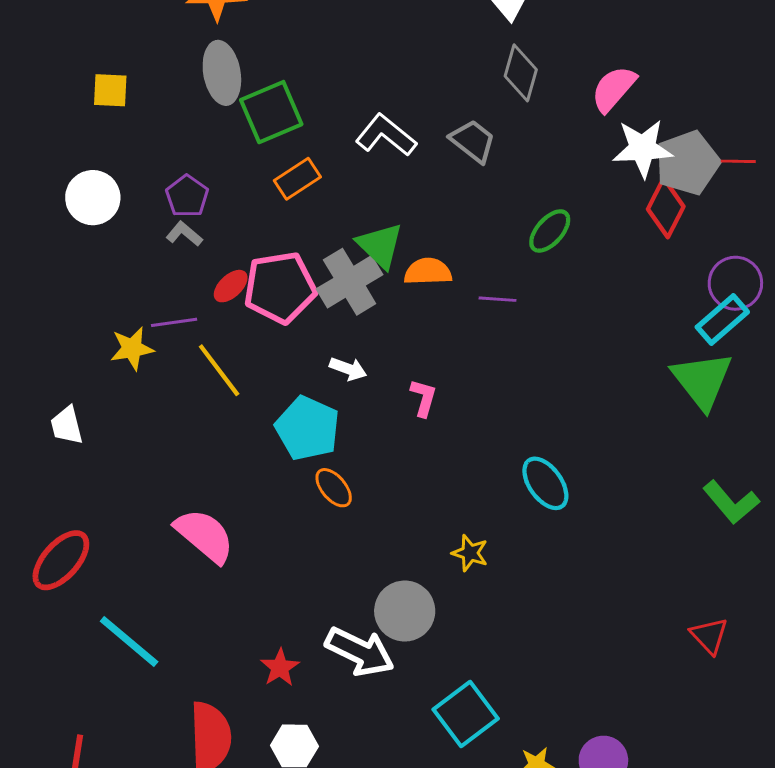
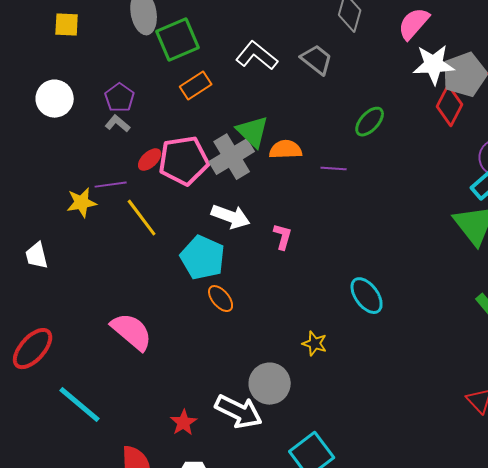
white arrow: (348, 369) -> (231, 217), size x1.5

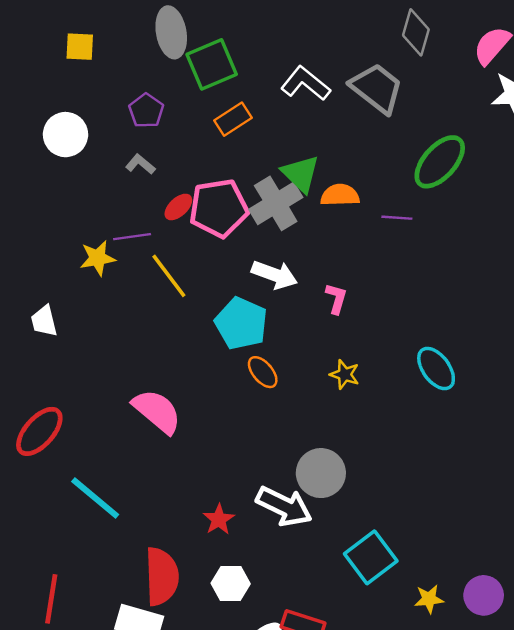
gray trapezoid: (317, 60) -> (377, 88), size x1.4
purple pentagon: (120, 98) -> (146, 111), moved
green ellipse: (370, 122) -> (440, 162), size x1.5
yellow star: (315, 344) -> (345, 374), moved

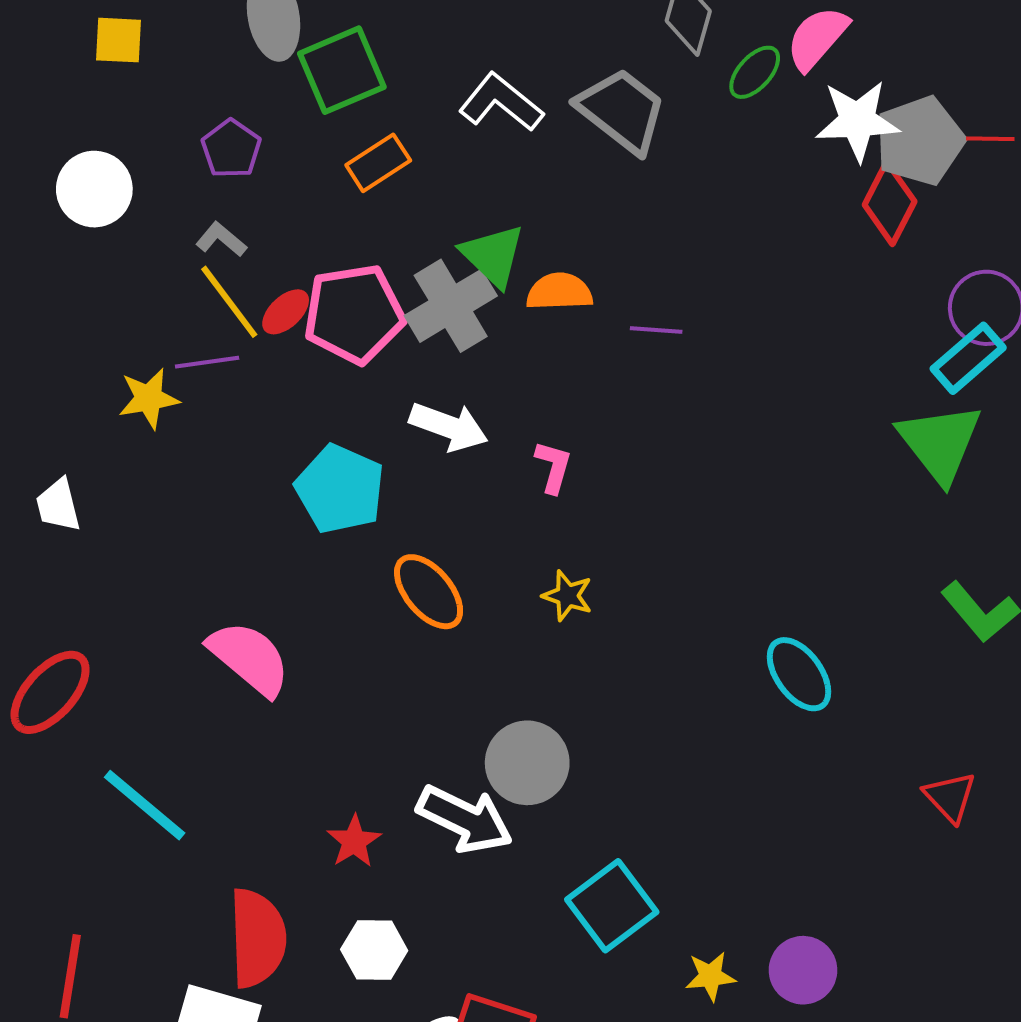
green ellipse: (440, 162) -> (755, 72), moved, size x0.6
yellow line: (169, 276) -> (229, 302), moved
cyan pentagon: (241, 323) -> (340, 489), moved
cyan ellipse: (436, 369) -> (799, 674), moved
orange ellipse: (263, 372) -> (429, 592), size x1.4

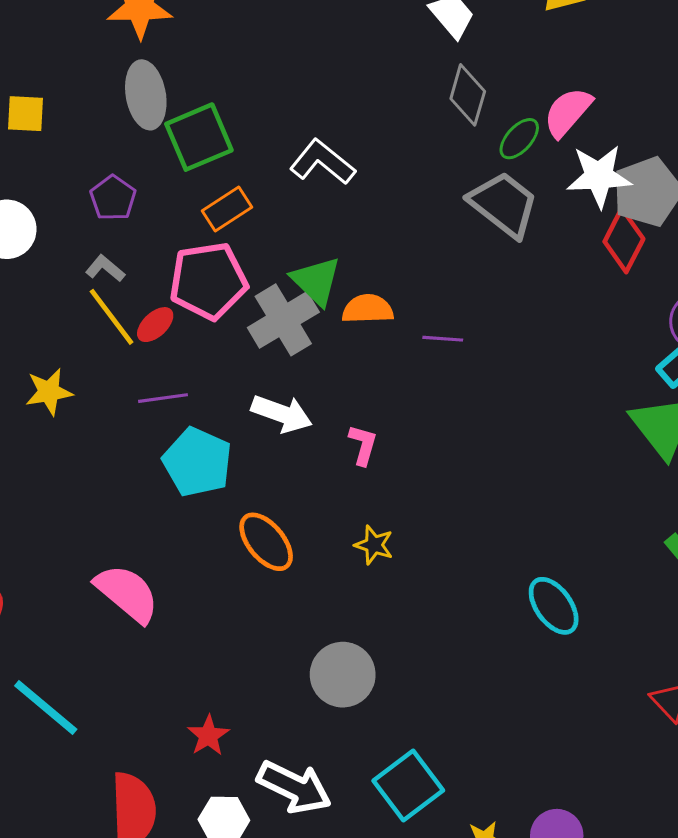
gray trapezoid: (622, 111) -> (504, 204), moved
pink pentagon: (354, 314) -> (208, 281), moved
purple line: (207, 362) -> (163, 398), moved
white arrow: (465, 819) -> (294, 787), moved

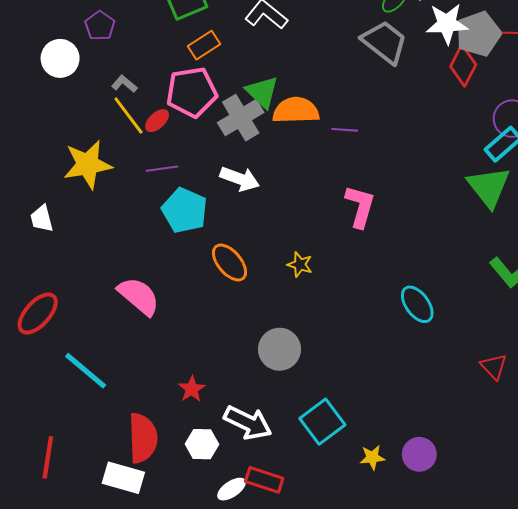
purple pentagon: (113, 198) -> (100, 26), moved
orange semicircle: (368, 309) -> (296, 110), size x1.4
yellow star: (49, 392) -> (88, 165), size x1.6
pink L-shape: (363, 445) -> (360, 206), moved, size x1.6

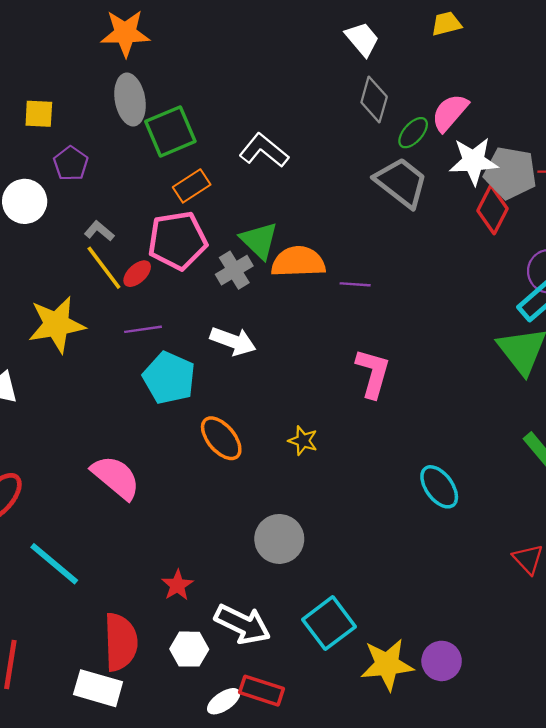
gray pentagon: (478, 34) -> (510, 173), turned 30
gray cross: (241, 118) -> (234, 270), size x0.7
yellow star: (372, 457) -> (387, 665), size x1.8

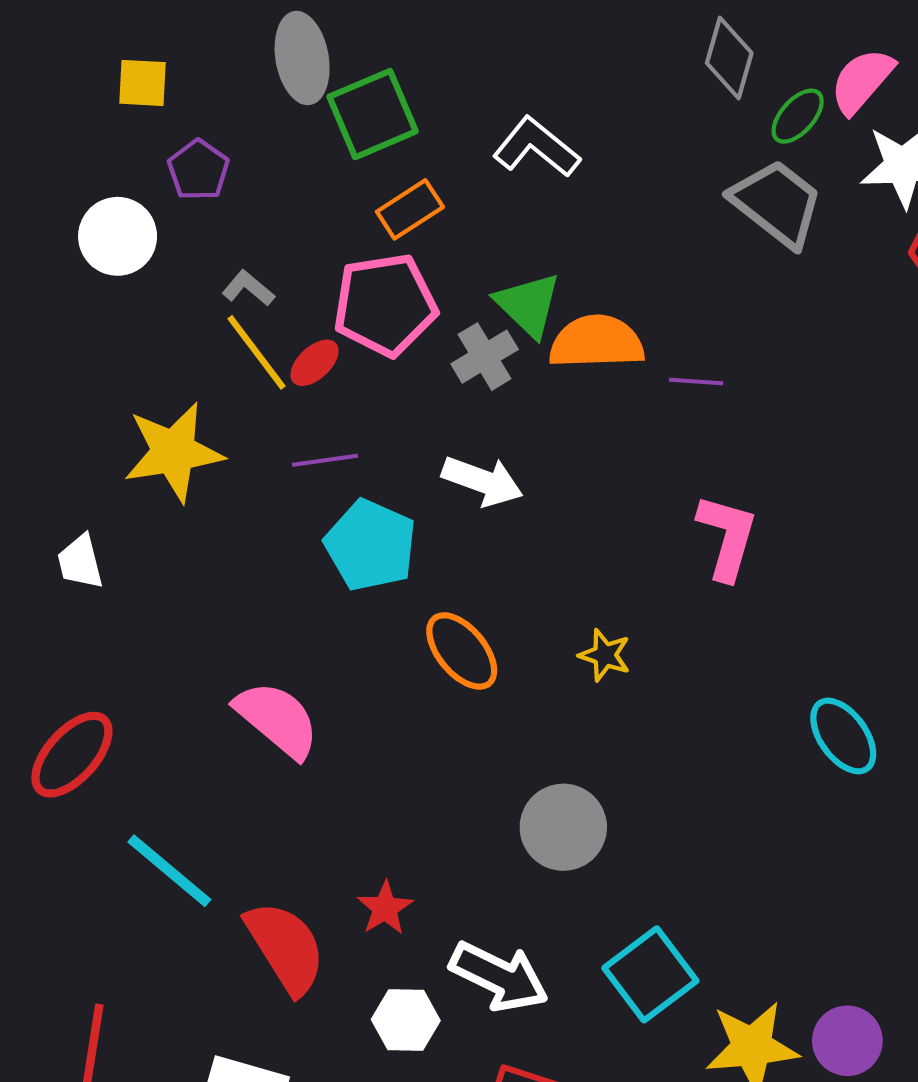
red semicircle: (121, 642) -> (286, 947), moved, turned -30

